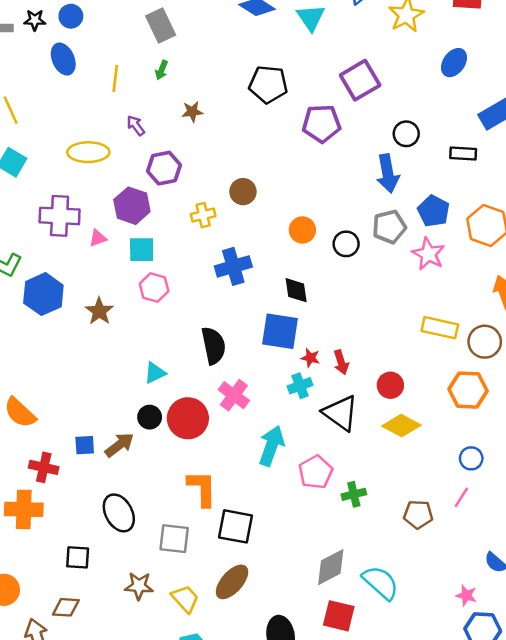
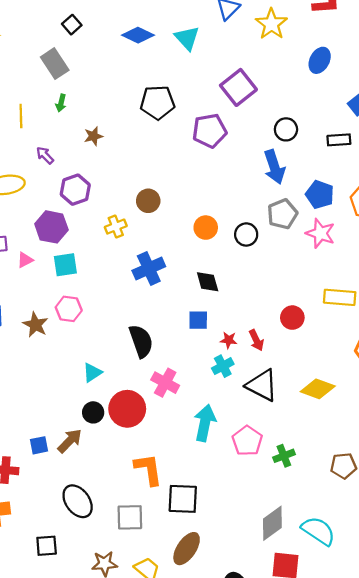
pink hexagon: (154, 287) -> (69, 309), moved
blue square: (280, 331) -> (198, 320), size x0.6
red circle: (390, 385) -> (292, 318), moved

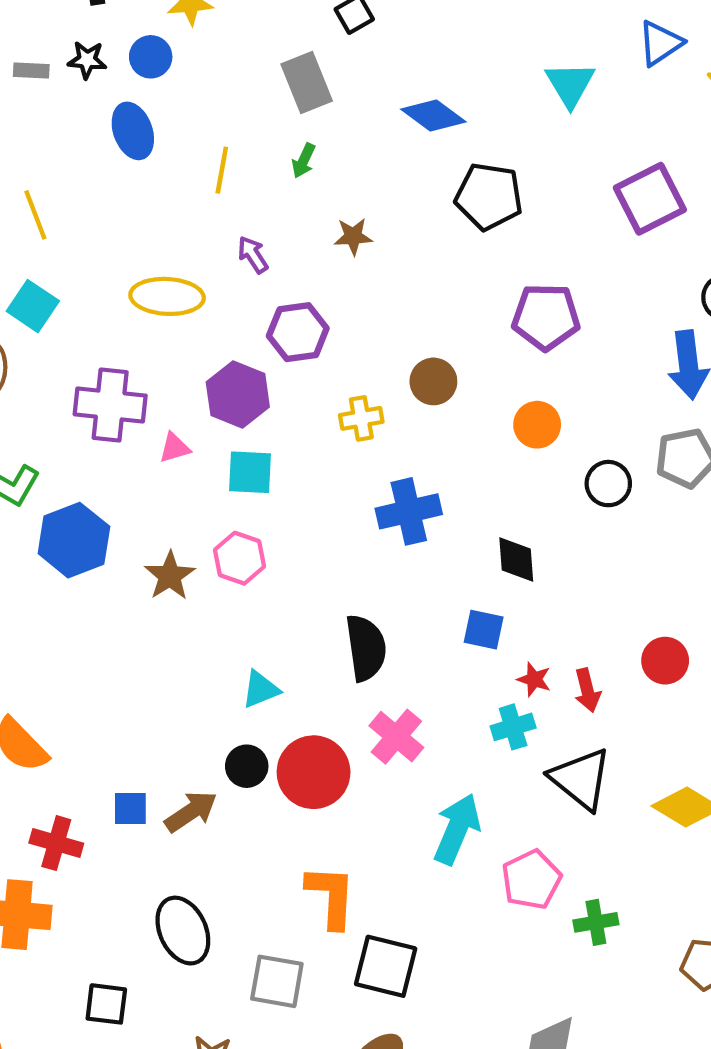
blue diamond: (138, 35) -> (433, 116), moved
purple pentagon: (210, 131) -> (546, 317), moved
orange circle: (206, 228) -> (537, 425), moved

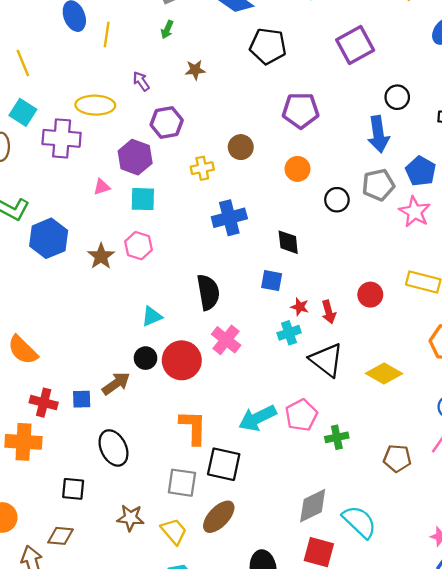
yellow line: (222, 170) -> (107, 34), moved
purple cross: (110, 405) -> (62, 138), moved
blue square: (130, 809) -> (82, 399), moved
cyan arrow: (457, 829) -> (257, 418), moved, turned -138
gray square: (277, 981) -> (182, 483), moved

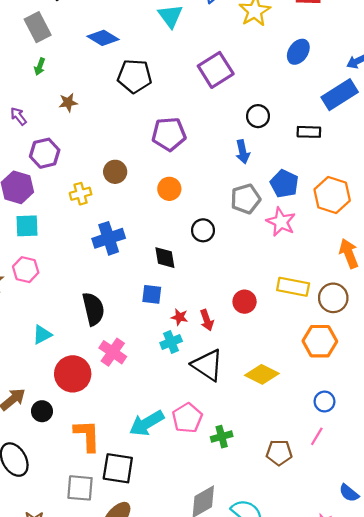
blue arrow: (378, 134) -> (243, 152), size x0.7
black circle: (337, 200) -> (203, 230), moved
black circle: (146, 358) -> (42, 411), moved

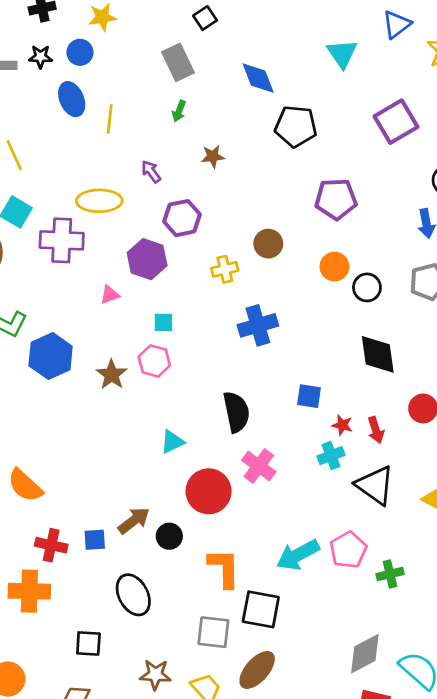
blue diamond: (103, 38) -> (258, 78), turned 36
cyan square: (27, 226) -> (163, 322), moved, size x0.7
black circle: (203, 230) -> (367, 287), moved
black diamond: (165, 258) -> (378, 354), moved, size x1.4

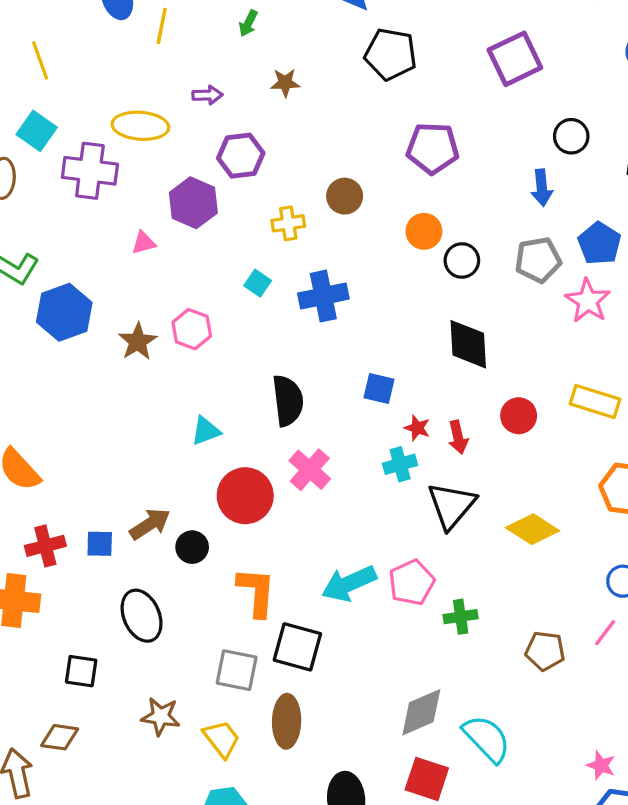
purple arrow: (151, 172) -> (207, 95), turned 120
cyan square: (163, 322) -> (258, 283), moved, turned 30
black triangle: (375, 485) -> (451, 506), turned 30
red cross: (51, 545) -> (45, 546), turned -32
brown ellipse: (257, 670) -> (287, 721), turned -45

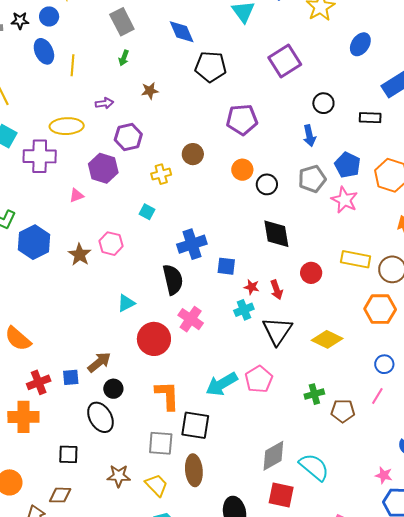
blue cross: (323, 296) -> (192, 244), moved
black circle: (192, 547) -> (113, 389), moved
green cross: (461, 617) -> (314, 394), moved

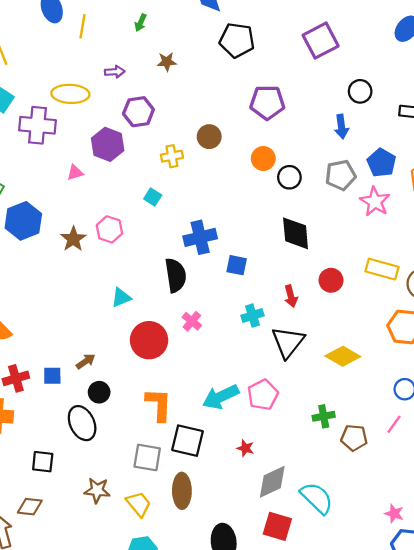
red star: (252, 287) -> (245, 448), moved
pink cross: (191, 319) -> (192, 321), size x0.7
brown arrow: (99, 362) -> (86, 361), size x0.7

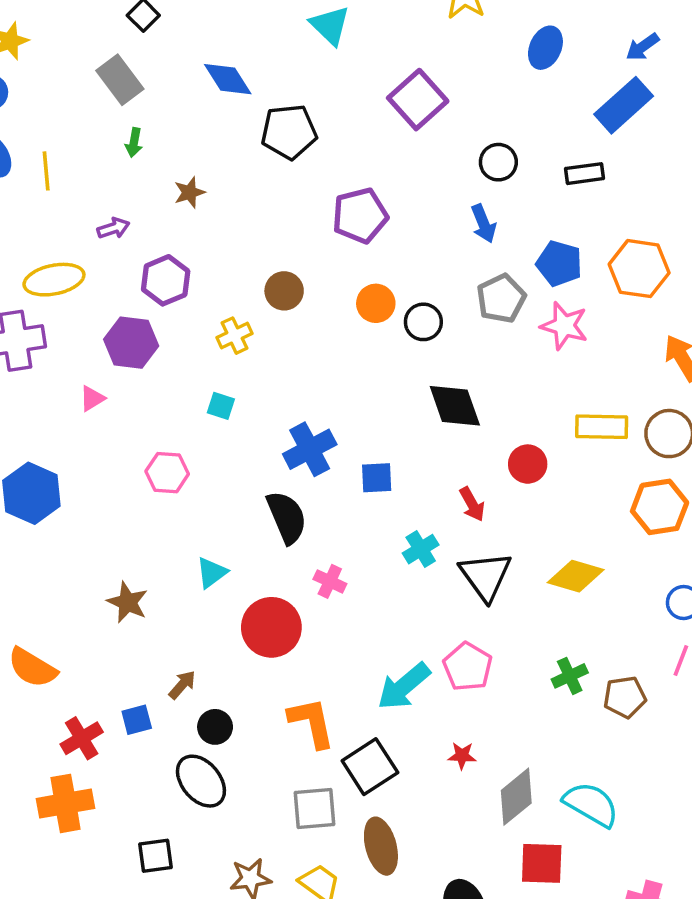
brown star: (73, 239) -> (128, 602), moved
black square: (188, 441) -> (370, 767), turned -32

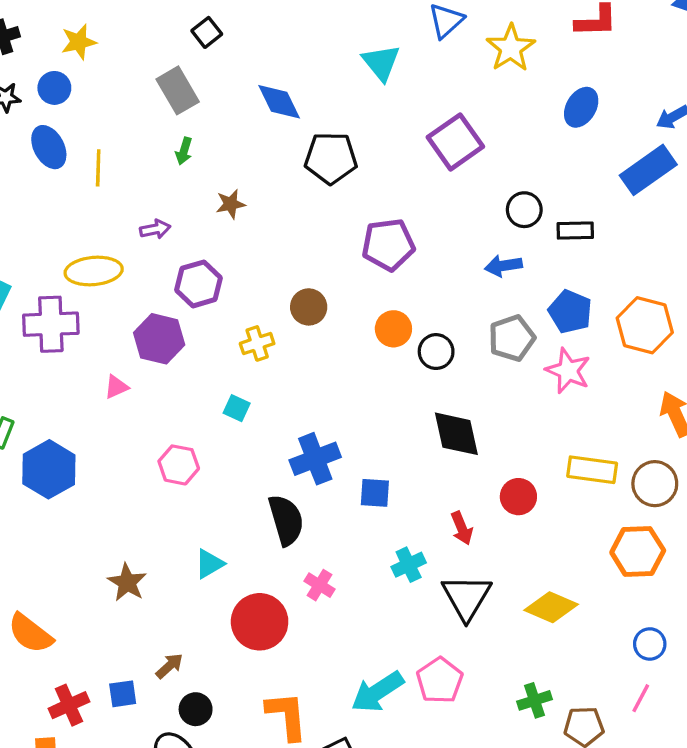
black rectangle: (585, 174) -> (575, 231), moved
blue arrow: (483, 224) -> (503, 266), turned 96

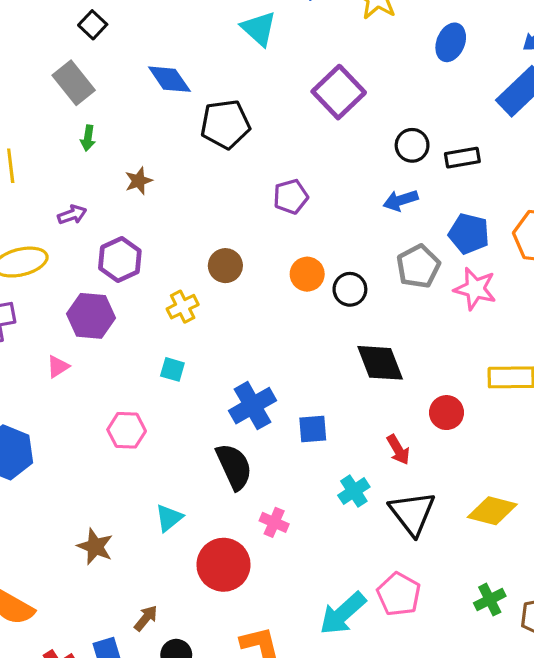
purple pentagon: (388, 245) -> (291, 197), size x0.7

